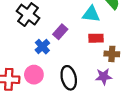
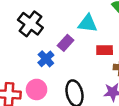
cyan triangle: (91, 14) -> (88, 23), moved

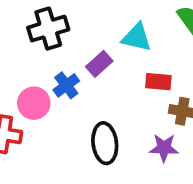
black cross: (30, 24) -> (48, 29), turned 30
pink circle: (37, 89) -> (34, 103), moved

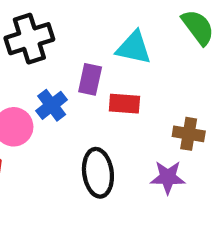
purple rectangle: (99, 64) -> (90, 79), turned -35
red rectangle: (158, 82) -> (124, 104), moved

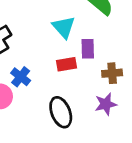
cyan triangle: (134, 48) -> (64, 27), turned 50
purple rectangle: (90, 79) -> (88, 49), moved

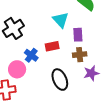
red rectangle: (67, 64) -> (52, 46), moved
brown cross: (112, 73) -> (80, 55), moved

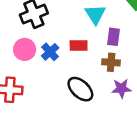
pink circle: (17, 69) -> (25, 49), moved
black ellipse: (60, 80) -> (80, 89), turned -35

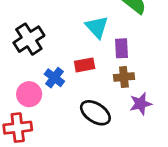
pink circle: (25, 49) -> (29, 94), moved

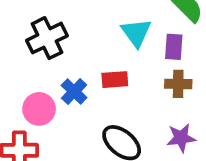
purple rectangle: (122, 48) -> (174, 47), moved
brown cross: (124, 77) -> (178, 84), moved

